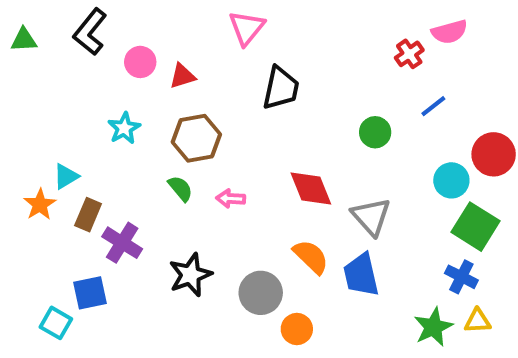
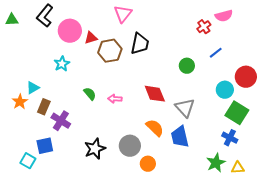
pink circle: (140, 62) -> (70, 31), size x1.5
brown hexagon: (196, 138) -> (110, 51), moved
black star: (190, 275) -> (95, 149), moved
yellow triangle: (478, 321) -> (238, 168), moved

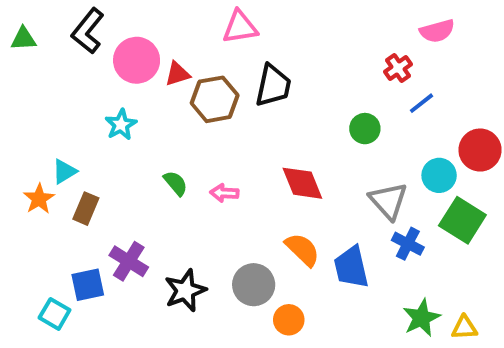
pink triangle: (123, 14) -> (240, 27), turned 42
red cross: (204, 27) -> (398, 68), moved
gray triangle: (185, 108) -> (388, 201), moved
purple cross: (61, 121) -> (129, 261), moved
blue cross: (230, 138) -> (408, 244), moved

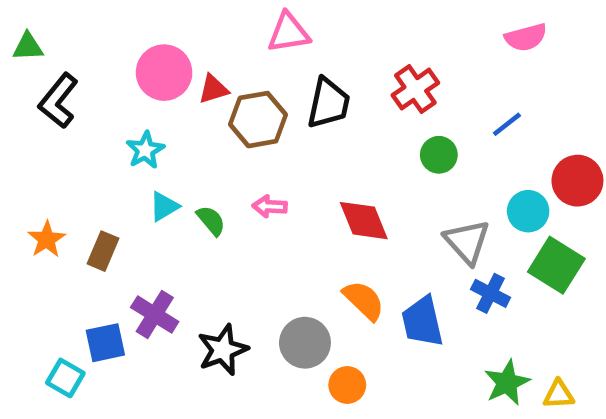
black L-shape: (88, 31) -> (58, 101), moved
red cross: (398, 68) -> (415, 89), moved, size x1.4
cyan triangle: (64, 171) -> (164, 206), moved
pink arrow: (224, 193) -> (270, 206), moved

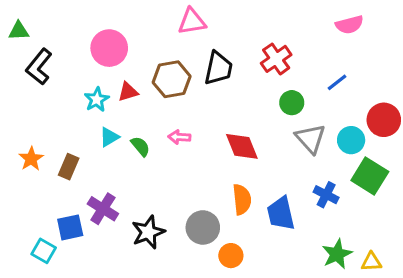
red triangle: (213, 89) -> (128, 92), moved
gray triangle: (467, 242) -> (310, 139), moved
orange semicircle: (364, 300) -> (242, 199), turned 40

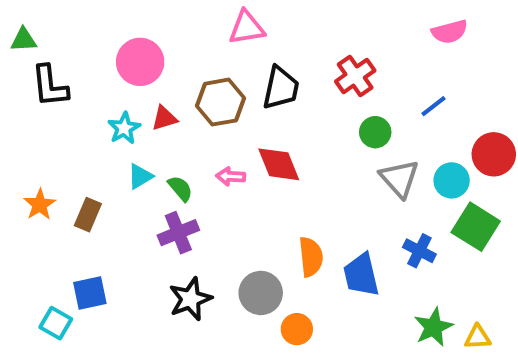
black L-shape: (39, 67) -> (50, 86), turned -45
red diamond: (242, 146) -> (279, 164), moved
purple cross: (103, 209) -> (178, 233), moved, turned 36

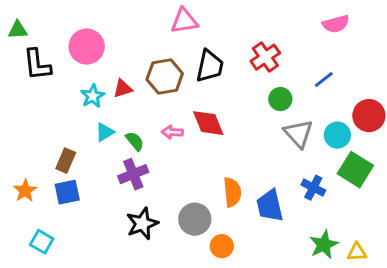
pink circle: (140, 62) -> (87, 47), moved
orange star: (40, 205) -> (25, 191), moved
blue square: (90, 293) -> (67, 192), moved

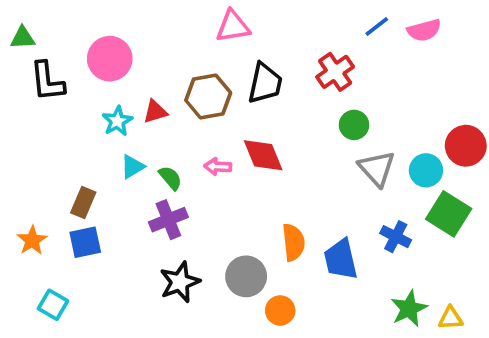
blue line: (324, 80) -> (377, 26), moved

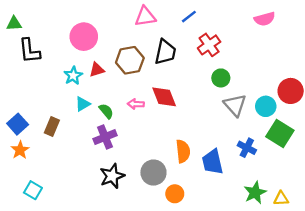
blue line: (377, 26) -> (189, 17), moved
pink circle: (110, 59) -> (84, 37), moved
blue square: (85, 242) -> (18, 124), moved, turned -30

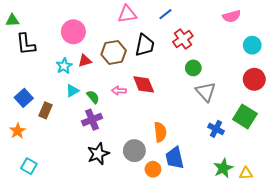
cyan circle: (266, 106) -> (252, 45), moved
blue square: (18, 124) -> (24, 98), moved
blue trapezoid: (213, 162) -> (175, 158), moved

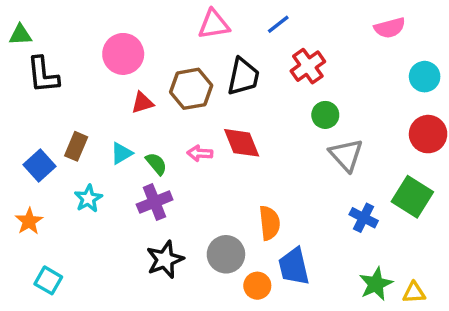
cyan star: (64, 66) -> (88, 199), moved
brown rectangle: (45, 110) -> (76, 146), moved

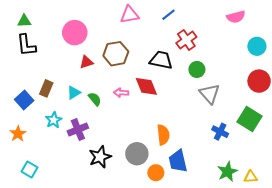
green triangle: (20, 35) -> (24, 21), moved
black trapezoid: (243, 77) -> (161, 60), moved, turned -90
purple cross: (155, 202) -> (78, 130), moved

